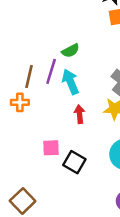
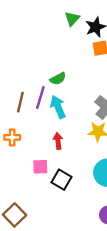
orange cross: (20, 102) -> (12, 137), moved
red arrow: (80, 114) -> (58, 141), moved

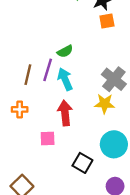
red arrow: (58, 141) -> (65, 113), size x1.5
black square: (61, 180) -> (82, 163), moved

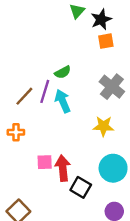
brown line: (28, 75) -> (24, 96), turned 30
gray cross: (114, 79) -> (112, 87), moved
red arrow: (65, 113) -> (63, 168), moved

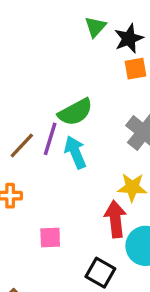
green semicircle: (63, 72) -> (75, 112), size x1.5
red arrow: (63, 168) -> (115, 219), moved

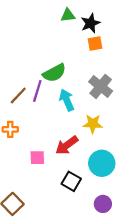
green triangle: (95, 27) -> (68, 15), turned 42
cyan arrow: (75, 152) -> (67, 100), moved
red arrow: (115, 219) -> (67, 145), moved, turned -120

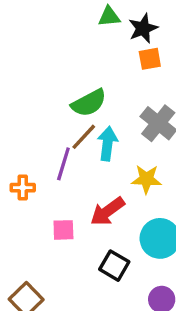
purple line: (37, 91) -> (63, 164), moved
brown line: (18, 95) -> (84, 137), moved
cyan arrow: (67, 100) -> (107, 144), turned 30

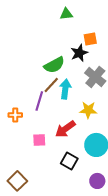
black star: (143, 28) -> (79, 53), moved

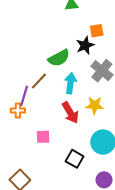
brown line: (51, 85) -> (39, 81), moved
purple line: (39, 101) -> (24, 96), moved
red arrow: (65, 129) -> (70, 113), moved, turned -85

